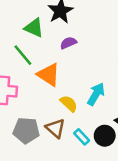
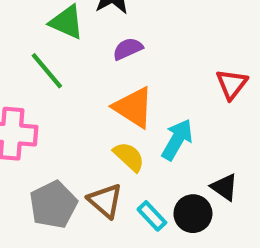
orange triangle: (49, 75) -> (134, 107), moved
gray pentagon: (26, 130) -> (53, 205), turned -30

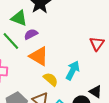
purple semicircle: (128, 49) -> (31, 34), moved
orange triangle: (134, 107) -> (39, 56), moved

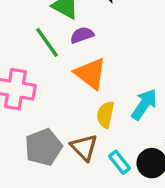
yellow semicircle: (51, 79) -> (105, 115), turned -126

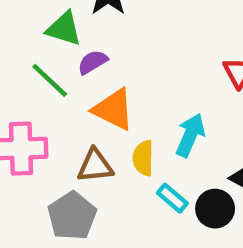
brown triangle: (84, 147) -> (95, 166), moved, turned -40
cyan rectangle: (120, 162) -> (172, 198), moved

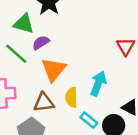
orange triangle: (113, 109) -> (54, 70), turned 44

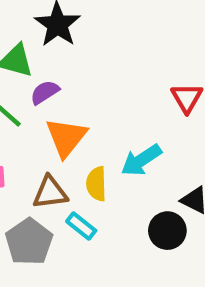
cyan arrow: (98, 83) -> (141, 160), turned -145
cyan rectangle: (89, 120) -> (81, 226), moved

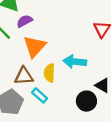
cyan arrow: (141, 160) -> (75, 62), turned 35

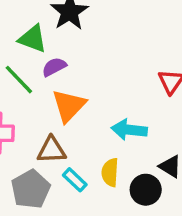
yellow semicircle: (49, 73) -> (110, 172), moved

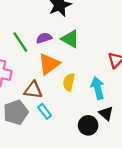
green triangle: (33, 39) -> (70, 39), moved
cyan arrow: (129, 130) -> (98, 88), moved, turned 60
yellow semicircle: (110, 172) -> (69, 82), moved

